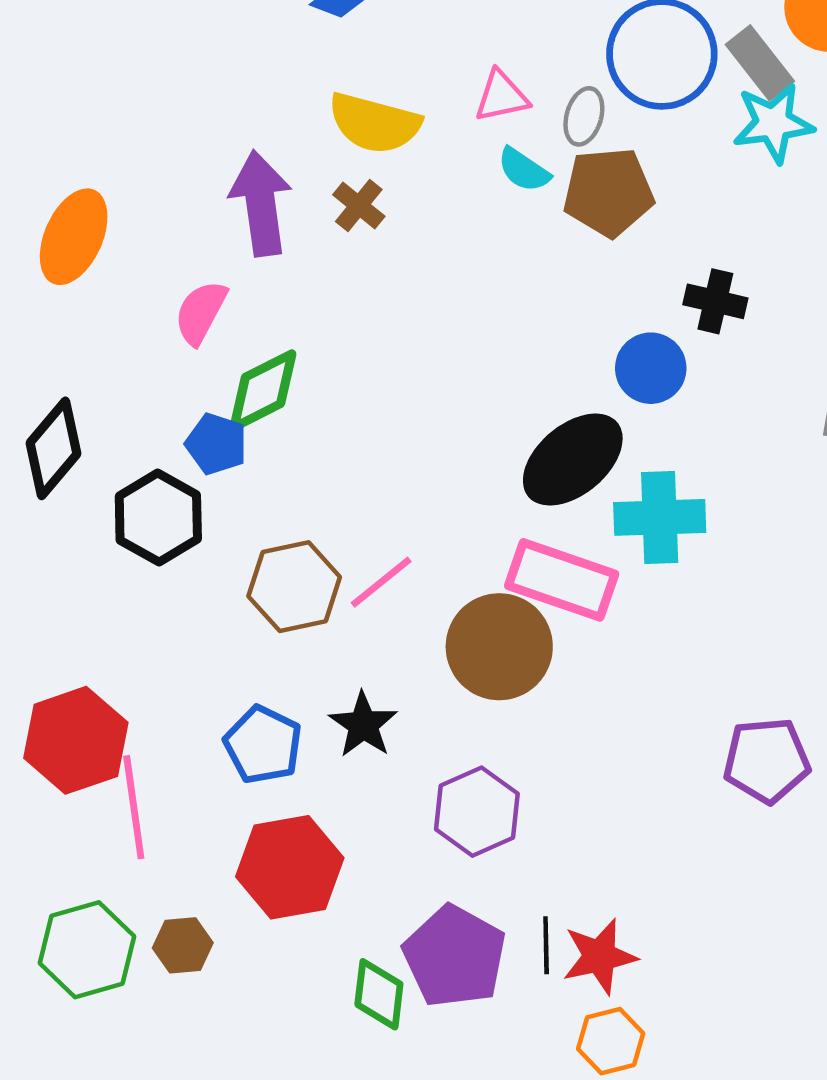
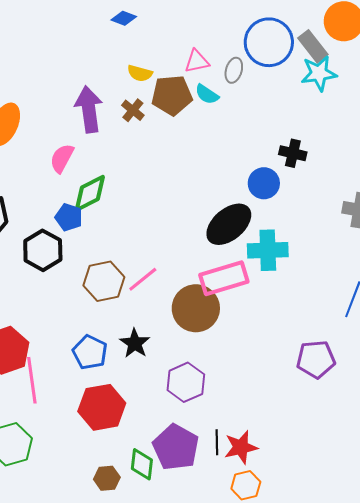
yellow semicircle: (374, 123) -> (140, 73), size x0.6
brown pentagon: (608, 192) -> (172, 95), moved
pink rectangle: (562, 580) -> (224, 278), turned -36
brown hexagon: (183, 945) -> (107, 478), moved

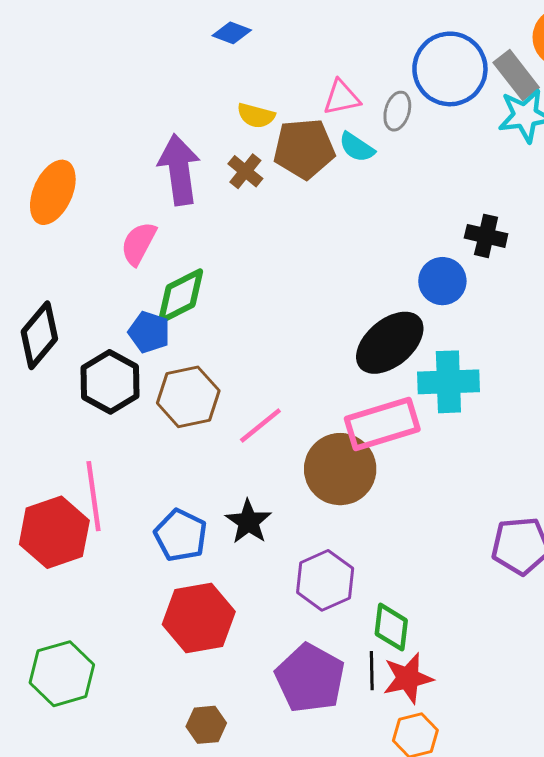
brown hexagon: (104, 281) -> (188, 397), moved
pink line: (32, 380) -> (93, 496), moved
green diamond: (142, 464) -> (391, 627), moved

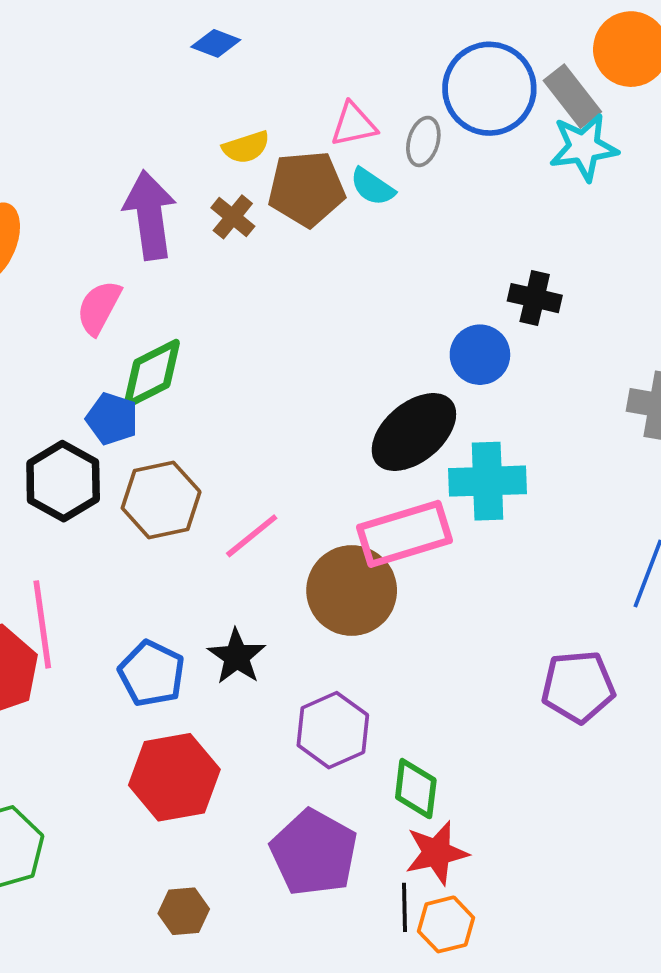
yellow semicircle: (256, 116) -> (246, 147), turned -33
black line: (372, 671) -> (404, 907), moved

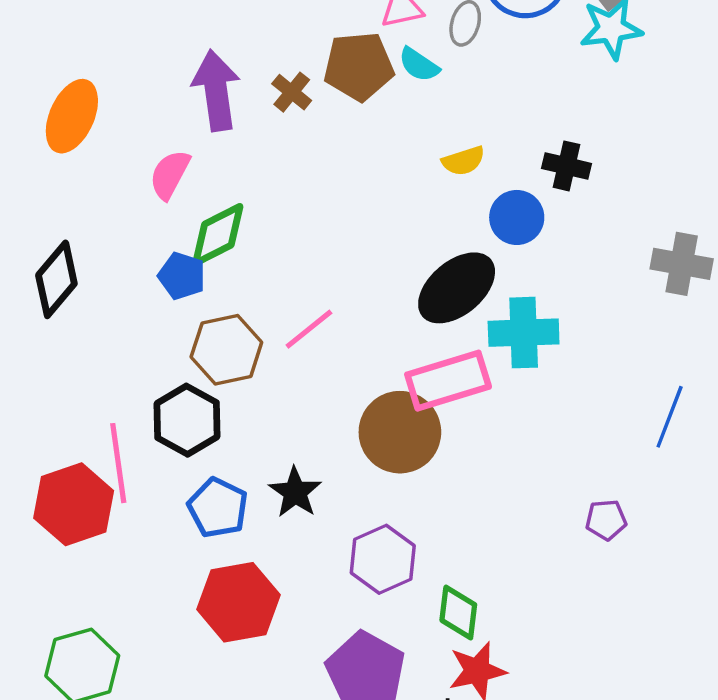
yellow semicircle: (246, 147) -> (463, 161), moved
black hexagon: (63, 481) -> (187, 420), moved
pink line: (252, 536) -> (309, 329), moved
purple pentagon: (578, 687) -> (606, 520), size x0.6

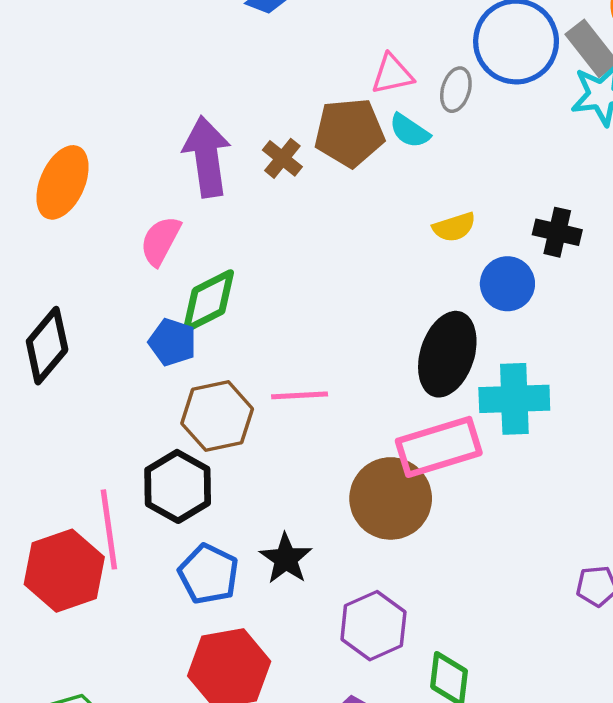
black ellipse: (457, 288) -> (447, 354), turned -32
pink line: (309, 329) -> (300, 395), turned 36

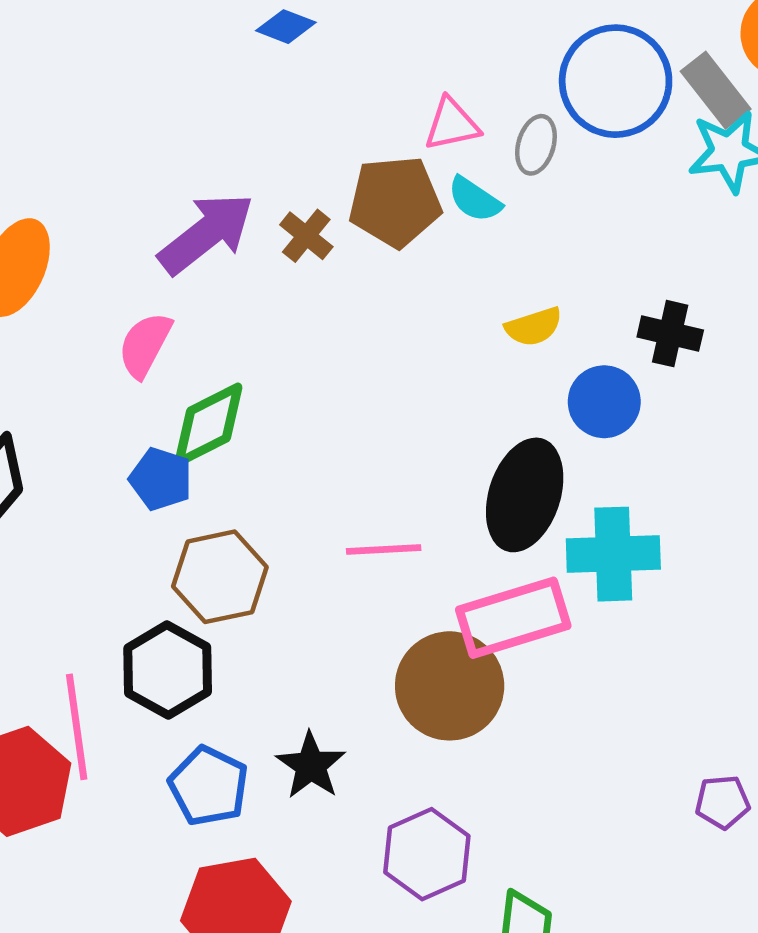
purple arrow: (207, 157) -> (206, 233), turned 60
pink line: (300, 395) -> (384, 550), moved

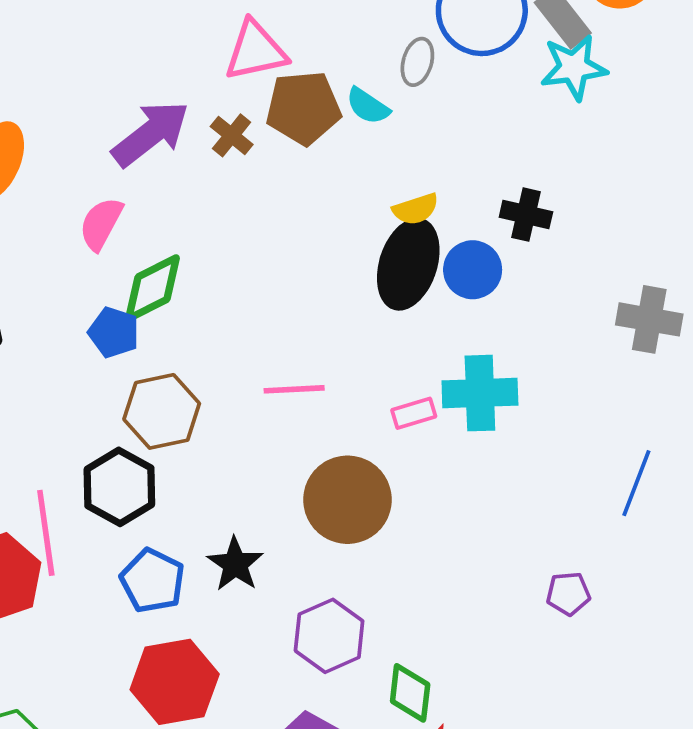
pink triangle: (452, 124) -> (256, 51), moved, size x1.4
black ellipse: (525, 495) -> (408, 264), moved
pink rectangle: (513, 618) -> (414, 413), moved, size x0.5

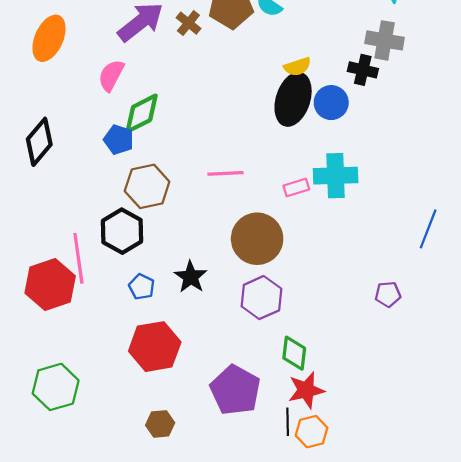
gray cross: (649, 319) -> (385, 40), moved
blue pentagon: (152, 581) -> (142, 287), size x0.7
purple hexagon: (329, 636) -> (261, 298), moved

